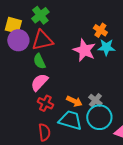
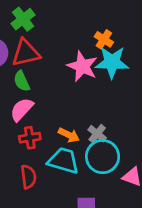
cyan star: (106, 47) -> (112, 62), size x1.4
red cross: (45, 103) -> (30, 138), turned -35

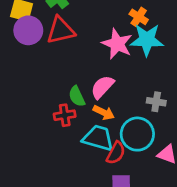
green semicircle: (22, 81) -> (77, 96), moved
pink semicircle: (22, 109) -> (102, 87), moved
gray cross: (97, 134) -> (156, 102), moved, turned -30
red semicircle: (28, 177) -> (116, 153), moved, turned 35

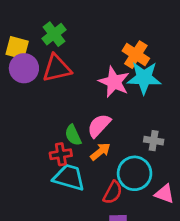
orange cross: (139, 17) -> (136, 55), size x1.4
orange arrow: (104, 113) -> (100, 151), turned -65
cyan trapezoid: (98, 138) -> (69, 177), moved

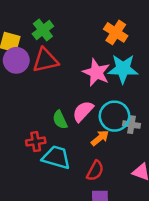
orange cross: (136, 55) -> (116, 32), moved
orange arrow: (100, 151) -> (100, 138), moved
red cross: (61, 154) -> (36, 142), moved
cyan circle: (135, 173) -> (114, 116), moved

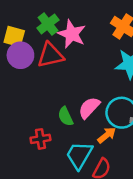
pink star: (96, 72) -> (72, 34), moved
cyan trapezoid: (56, 157) -> (79, 155), moved, turned -76

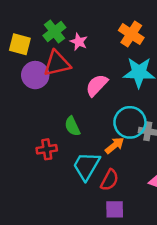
pink star: (72, 34) -> (79, 42), size x0.6
purple circle: (20, 55) -> (35, 75), moved
pink semicircle: (89, 108) -> (97, 85), moved

